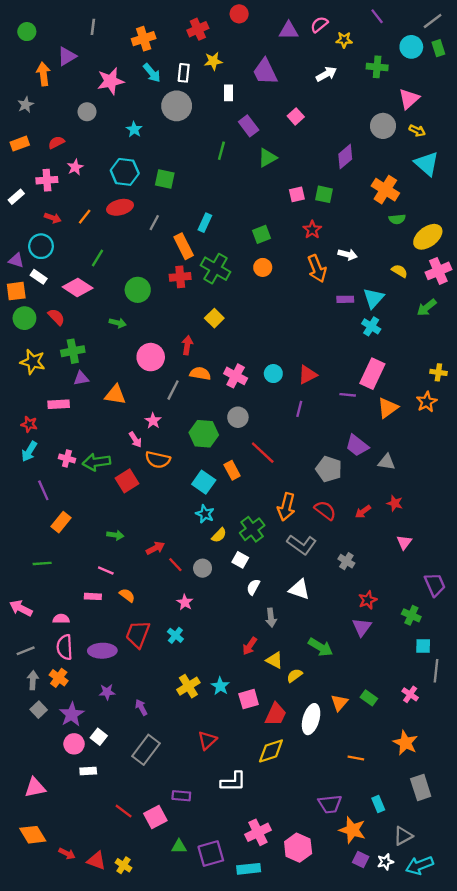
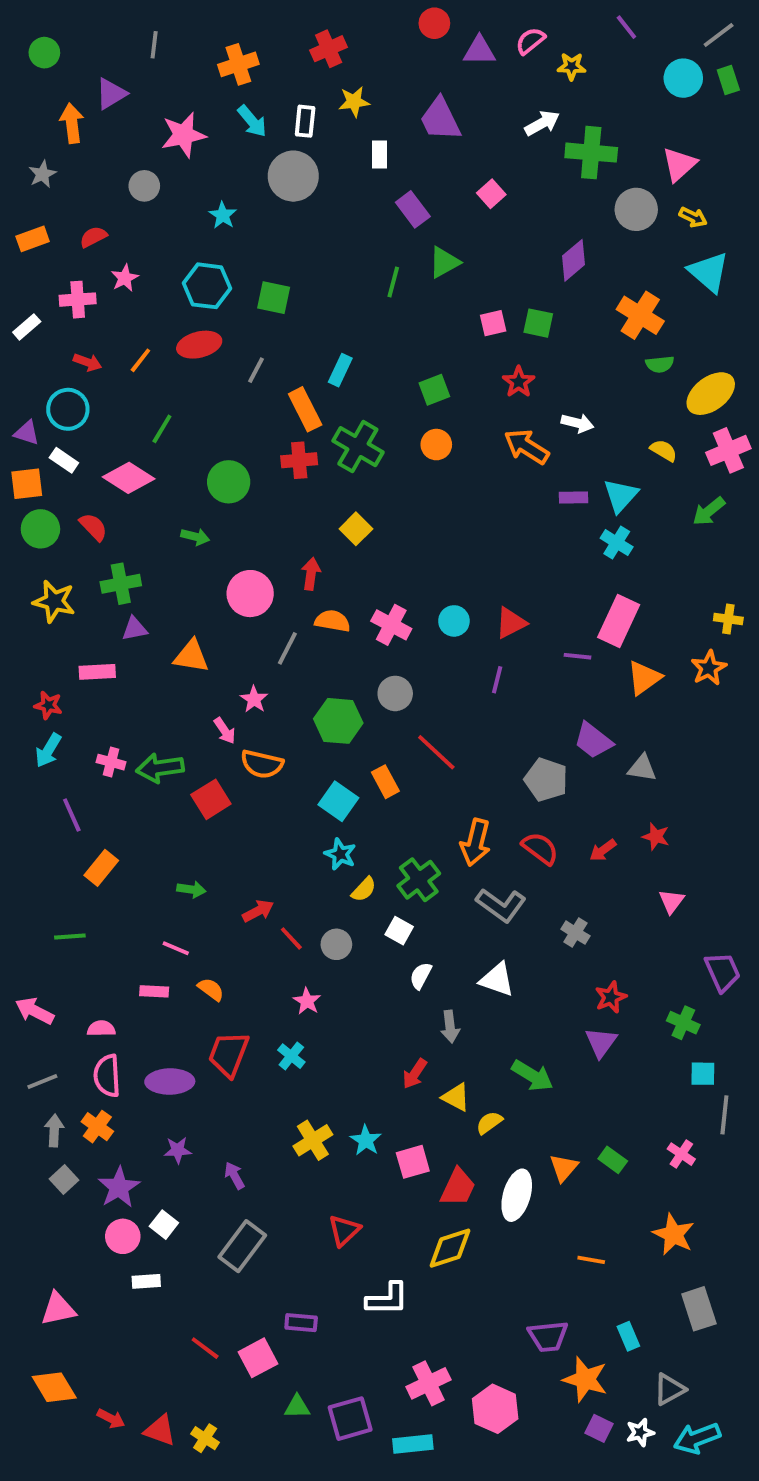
red circle: (239, 14) -> (434, 23), moved
green cross: (377, 67) -> (591, 153), moved, size x1.4
green line: (221, 151) -> (393, 282), moved
orange arrow: (317, 269) -> (526, 447), turned 144

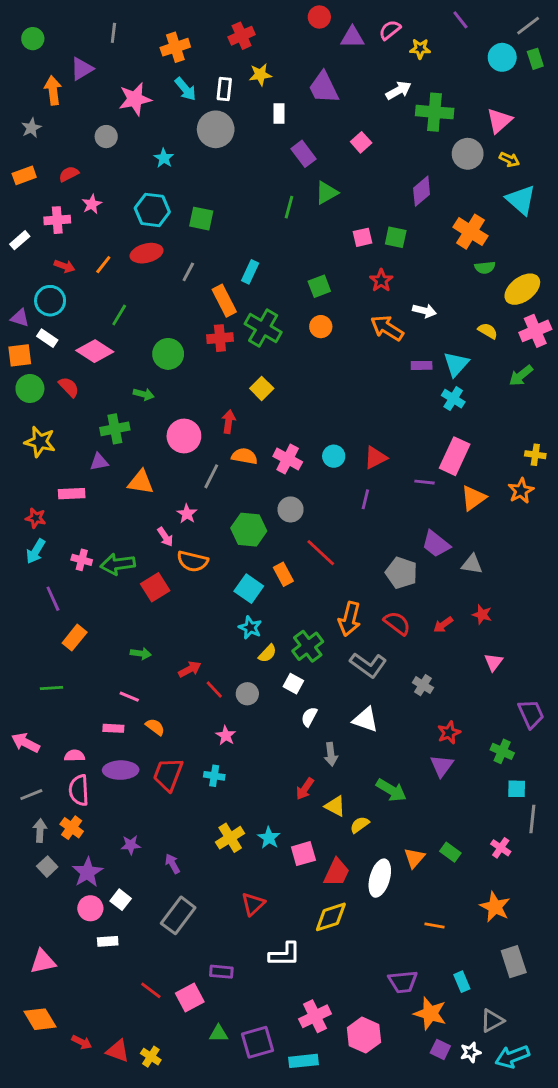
green cross: (121, 584) -> (115, 429), moved
cyan cross: (291, 1056) -> (214, 776), turned -30
purple ellipse: (170, 1082) -> (121, 770), moved

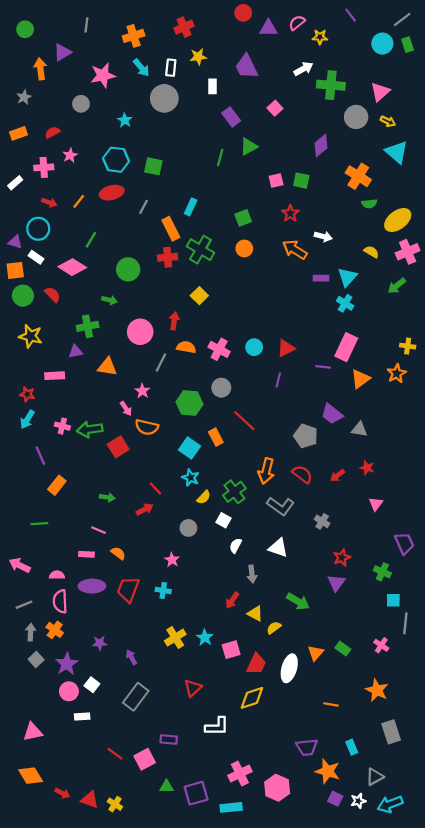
red line: (214, 689) -> (156, 489), moved

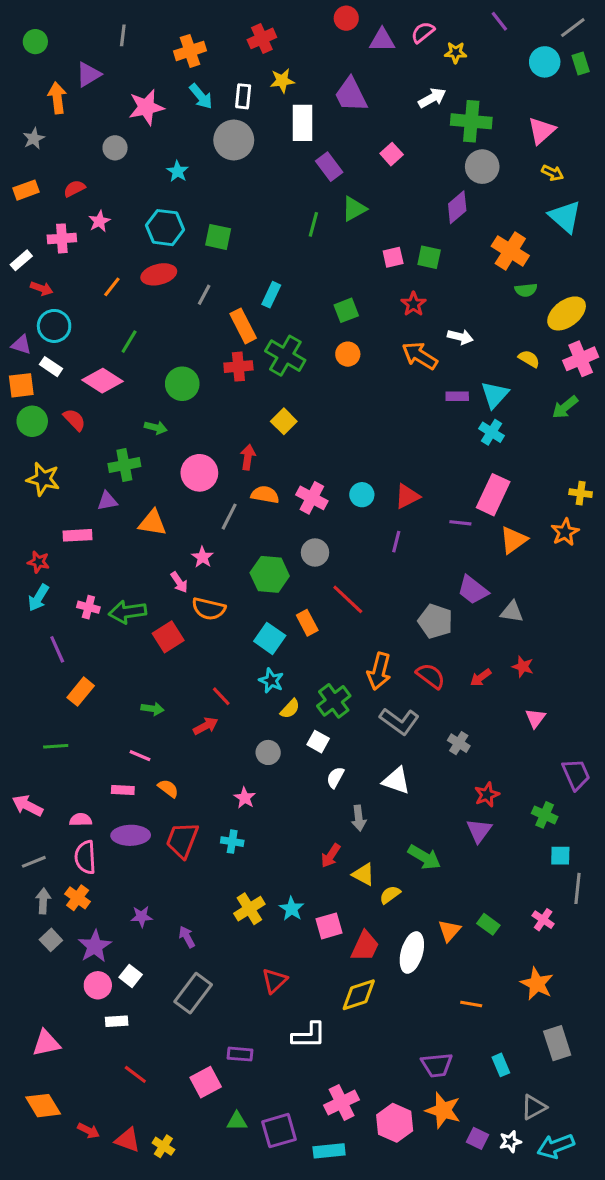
white rectangle: (212, 86) -> (302, 123), size x1.6
gray circle: (356, 117) -> (482, 167), moved
red arrow: (49, 202) -> (42, 288), moved
red line: (115, 754) -> (135, 1074), moved
orange star: (328, 771) -> (443, 1110), moved

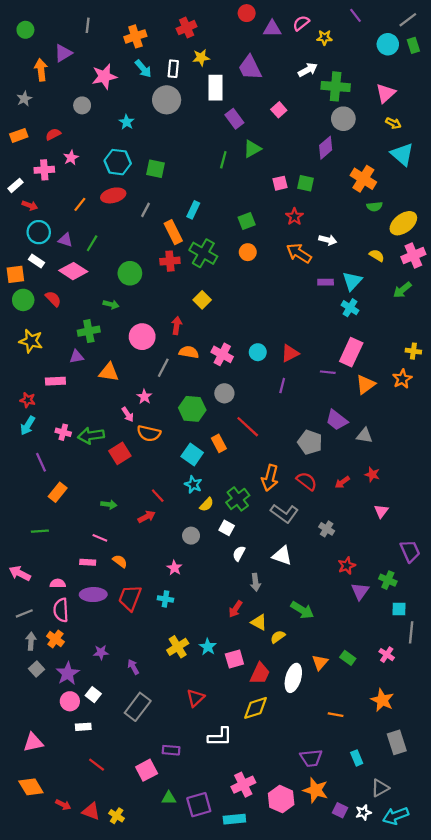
purple triangle: (21, 345) -> (65, 240), moved
purple triangle: (479, 831) -> (360, 591), moved

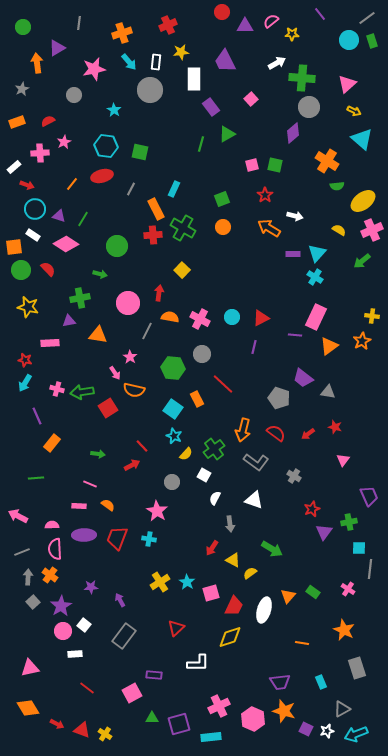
pink star: (174, 568) -> (157, 511), size x1.5
green cross: (388, 580) -> (349, 522), turned -35

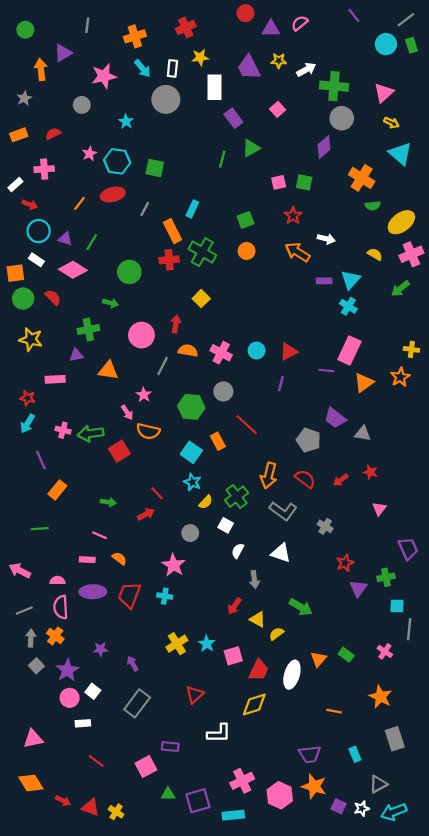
yellow star: (292, 34) -> (279, 61), moved
pink star: (64, 142) -> (89, 154), moved

